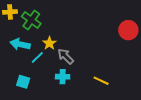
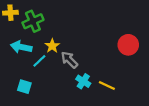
green cross: (31, 20) -> (33, 21), turned 30
red circle: (128, 30) -> (128, 45), moved
cyan cross: (63, 77) -> (83, 81), moved, turned 32

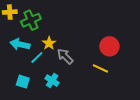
red circle: (128, 45) -> (109, 46), moved
cyan cross: (83, 81) -> (52, 81), moved
yellow line: (107, 86) -> (100, 68), moved

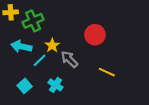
red circle: (109, 46) -> (95, 35), moved
cyan square: (23, 82) -> (25, 86), turned 32

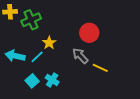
cyan arrow: (21, 46) -> (15, 56), moved
gray arrow: (69, 59) -> (80, 56), moved
cyan square: (25, 86) -> (32, 81), moved

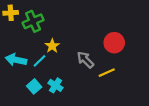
red circle: (89, 33) -> (114, 43), moved
yellow line: (100, 68) -> (107, 73), turned -49

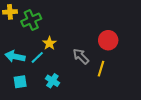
yellow line: (107, 73) -> (101, 69), turned -49
cyan square: (34, 86) -> (20, 82), moved, turned 32

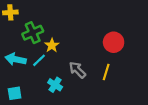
green cross: (31, 20) -> (33, 33), moved
gray arrow: (81, 56) -> (77, 70), moved
cyan square: (20, 82) -> (15, 93), moved

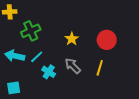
yellow star: (52, 45) -> (72, 39), moved
cyan cross: (55, 85) -> (49, 72), moved

